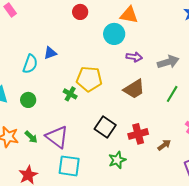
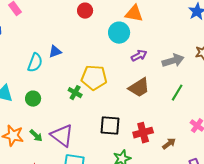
purple arrow: (134, 57) -> (139, 56), turned -35
black square: (105, 127) -> (110, 126), turned -30

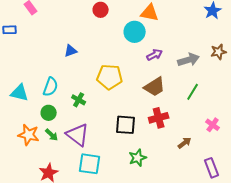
cyan semicircle: (35, 63) -> (51, 87), moved
green cross: (75, 93) -> (79, 100), moved
green circle: (33, 99) -> (49, 113), moved
red cross: (143, 133) -> (159, 118), moved

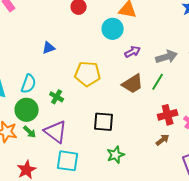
green line: (193, 92) -> (158, 82), moved
green circle: (49, 113) -> (27, 110), size x1.5
red cross: (159, 118) -> (168, 115), moved

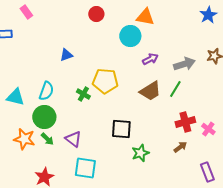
green cross: (57, 97) -> (83, 94), moved
purple triangle: (56, 132) -> (73, 139), size x0.7
green star: (116, 155) -> (140, 153), moved

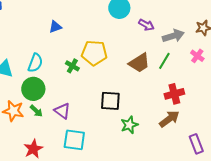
purple arrow: (150, 59) -> (146, 25), moved, turned 56
pink cross: (208, 129) -> (197, 56), moved
brown arrow: (180, 147) -> (169, 119), size x1.5

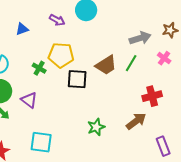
purple arrow: (146, 25) -> (57, 20), moved
red cross: (174, 94) -> (152, 96), moved
black square: (110, 101) -> (77, 79), moved
purple triangle: (62, 111) -> (29, 100), moved

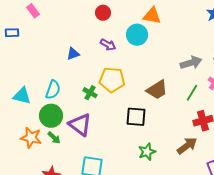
green line: (131, 63) -> (192, 93), moved
black square: (77, 79) -> (136, 117), moved
purple triangle: (29, 100) -> (80, 125), size x1.4

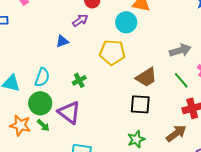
purple arrow: (108, 45) -> (80, 20), moved, turned -63
yellow pentagon: (112, 80) -> (112, 52), moved
green cross: (90, 93) -> (79, 80), turned 32
green line: (192, 93) -> (181, 80), turned -72
black square: (136, 117) -> (140, 104), moved

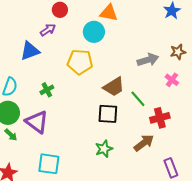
blue triangle: (62, 41) -> (30, 51), size x1.5
green line: (181, 80) -> (138, 99), moved

